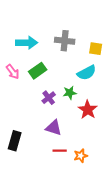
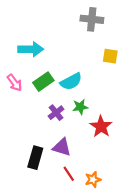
gray cross: (65, 41) -> (92, 19), moved
cyan semicircle: (87, 73) -> (71, 82), moved
black rectangle: (15, 141) -> (35, 158), moved
red line: (60, 151) -> (69, 174), turned 56

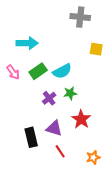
red star: (101, 126) -> (81, 119), moved
black rectangle: (35, 158) -> (31, 137), turned -30
orange star: (93, 179) -> (93, 157), moved

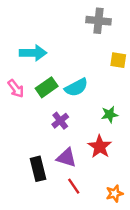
green star: (70, 93) -> (110, 115), moved

